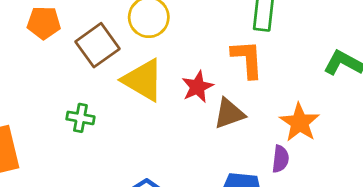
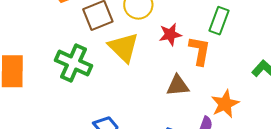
red star: (198, 87) -> (170, 34), moved
green cross: (80, 118) -> (74, 63), size x1.8

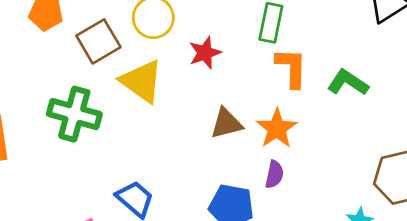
orange L-shape: (200, 51) -> (291, 68), moved
orange star: (225, 104) -> (277, 128), moved

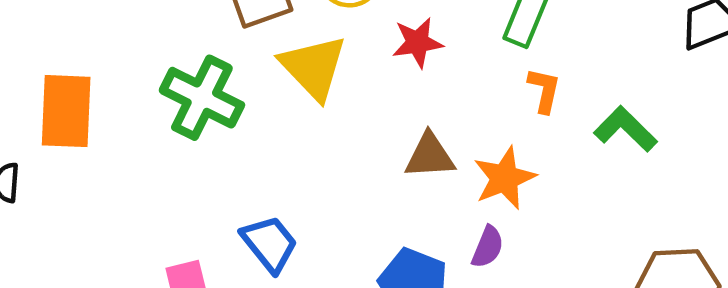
orange L-shape: (291, 68) -> (544, 90), size x0.7

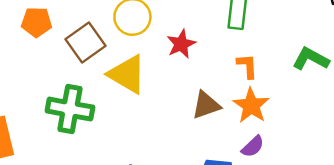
orange L-shape: (544, 90) -> (247, 66), moved
purple semicircle: (488, 247) -> (253, 147), turned 40

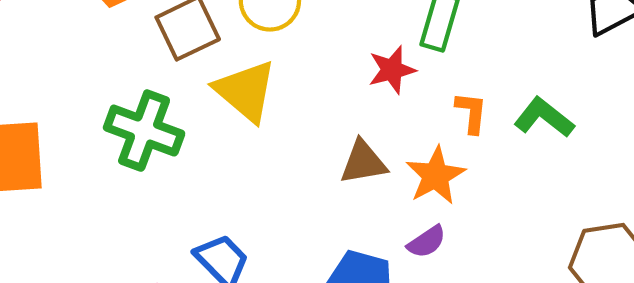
red star: (181, 44) -> (392, 70), moved
orange L-shape: (247, 66) -> (471, 113), moved

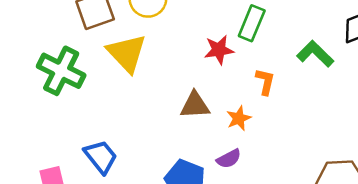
green L-shape: (544, 118) -> (315, 54), moved
orange star: (436, 176) -> (239, 118), size x0.7

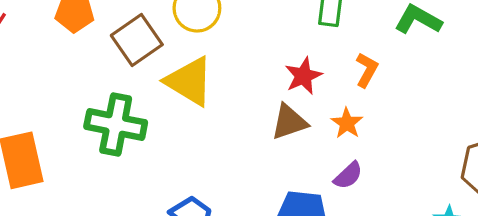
red star: (219, 50) -> (303, 76), moved
orange L-shape: (265, 82) -> (367, 70), turned 32

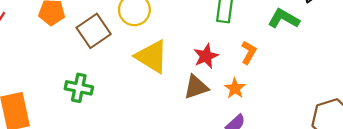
yellow triangle: (189, 81) -> (152, 57), moved
green cross: (116, 125) -> (79, 88), size x0.7

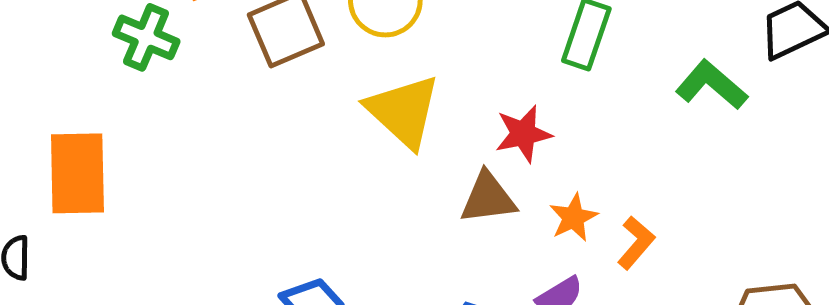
orange L-shape: (249, 52) -> (636, 243), moved
green cross: (79, 88) -> (146, 37), moved

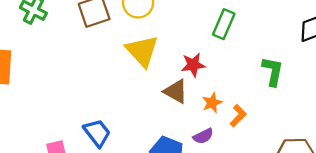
green L-shape: (711, 85) -> (273, 71), moved, turned 56
brown triangle: (488, 198) -> (176, 91), turned 32

